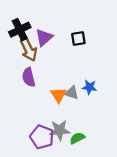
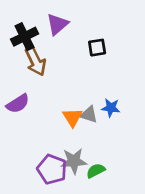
purple triangle: (44, 37) -> (57, 24), moved
purple semicircle: (29, 77) -> (18, 104), moved, turned -108

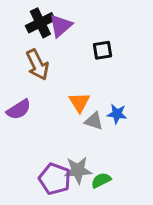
black cross: (25, 37) -> (40, 23), moved
orange triangle: (72, 117) -> (79, 102), moved

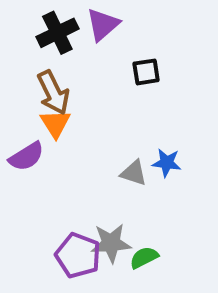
purple triangle: (61, 26) -> (103, 25), moved
orange triangle: (79, 102) -> (55, 124), moved

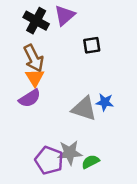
black cross: (57, 33) -> (36, 21), turned -35
purple semicircle: (26, 156) -> (30, 98), moved
gray triangle: (134, 173) -> (84, 109), size x1.5

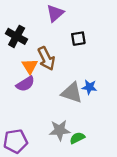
black cross: (36, 21) -> (17, 36), moved
brown arrow: (34, 58) -> (46, 58), moved
purple pentagon: (49, 160) -> (15, 141), moved, turned -30

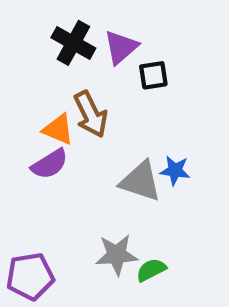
purple triangle: (55, 13) -> (121, 47), moved
black cross: (17, 36) -> (73, 43), moved
orange triangle: (30, 66) -> (58, 129), turned -35

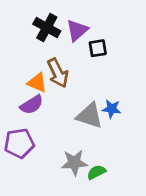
purple pentagon: (30, 276) -> (19, 143), moved

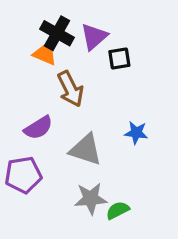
orange triangle: (37, 83) -> (45, 53), moved
gray triangle: (90, 116) -> (86, 150), moved

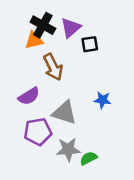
orange triangle: (45, 53) -> (34, 40), turned -36
purple pentagon: (23, 175) -> (38, 132), moved

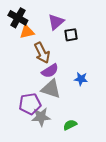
black cross: (43, 25) -> (18, 18), moved
purple semicircle: (29, 96) -> (50, 71), moved
gray star: (68, 149) -> (41, 117), moved

